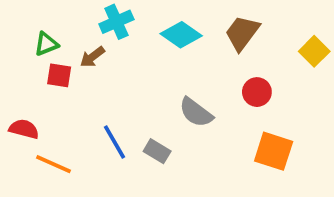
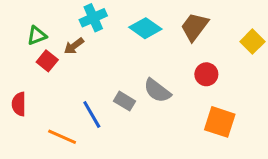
red square: (59, 75) -> (47, 61), turned 30
red semicircle: (24, 129) -> (19, 104), turned -105
gray rectangle: (157, 151) -> (125, 101), moved
orange line: (54, 164) -> (62, 137), moved

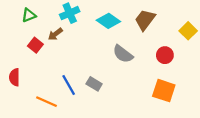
green triangle: (37, 36) -> (29, 15), moved
red circle: (206, 74) -> (165, 55), moved
gray semicircle: (157, 91) -> (123, 54), moved
gray rectangle: (125, 101) -> (94, 84), moved

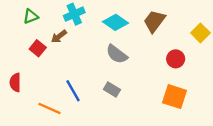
gray semicircle: (123, 54) -> (117, 54), moved
gray rectangle: (94, 84) -> (112, 90), moved

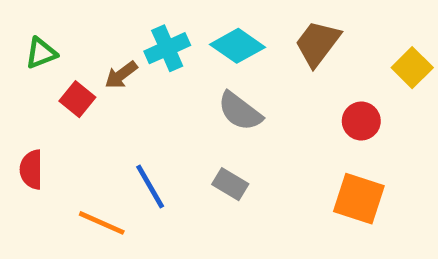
cyan cross: (74, 14) -> (167, 48), moved
green triangle: (31, 16) -> (41, 53), moved

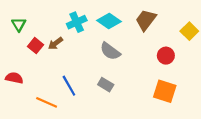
green triangle: (41, 53) -> (19, 24), turned -40
brown arrow: (121, 75) -> (56, 43), moved
red semicircle: (31, 170) -> (14, 78), turned 102

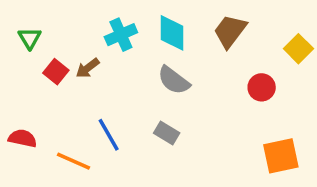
cyan diamond: (109, 21) -> (172, 33), turned 55
red semicircle: (14, 78) -> (23, 138), moved
orange square: (165, 91) -> (281, 156), moved, turned -30

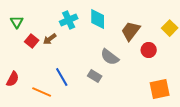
brown trapezoid: (230, 31) -> (131, 31), moved
gray semicircle: (174, 80) -> (110, 57), moved
red semicircle: (23, 138) -> (13, 79), turned 105

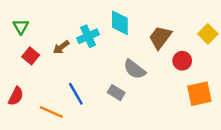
cyan cross: (69, 20) -> (88, 36), moved
red square: (32, 41) -> (31, 56), moved
orange square: (160, 89) -> (199, 94), moved

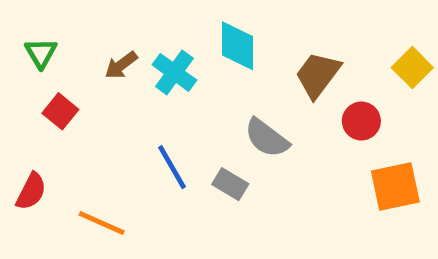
cyan cross: (88, 36) -> (174, 72), turned -30
brown arrow: (61, 47) -> (121, 65), moved
blue line: (76, 94) -> (172, 167), moved

